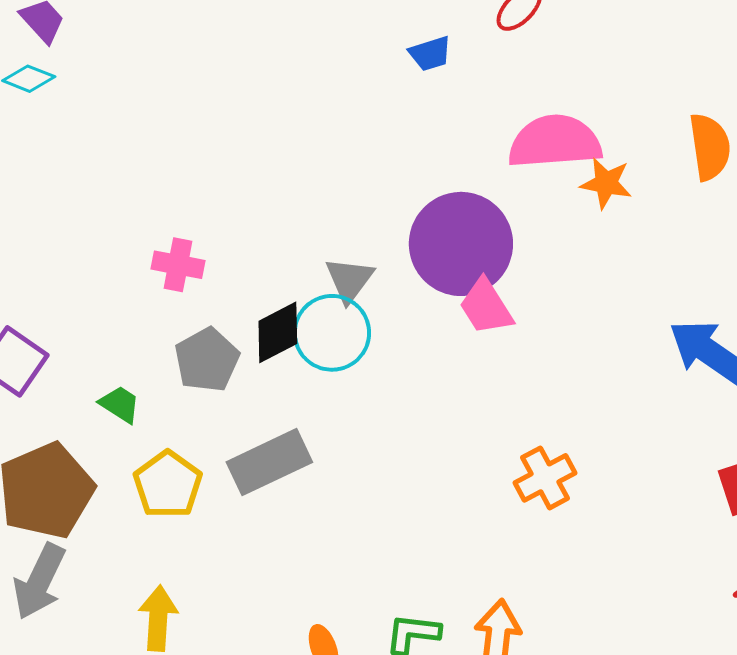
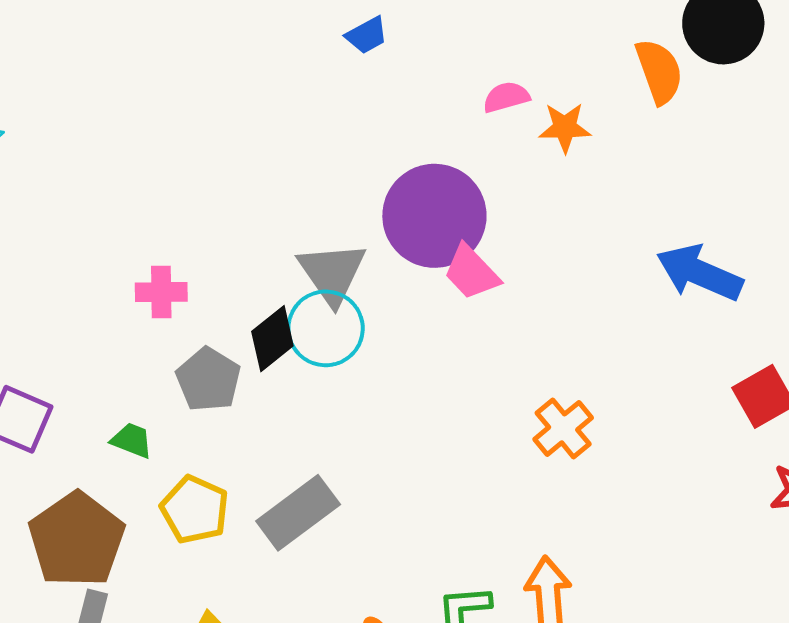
pink semicircle: (555, 142) -> (506, 97), size x0.5
gray triangle: (349, 280) -> (332, 273), size x1.4
gray rectangle: (269, 462) -> (298, 513), moved

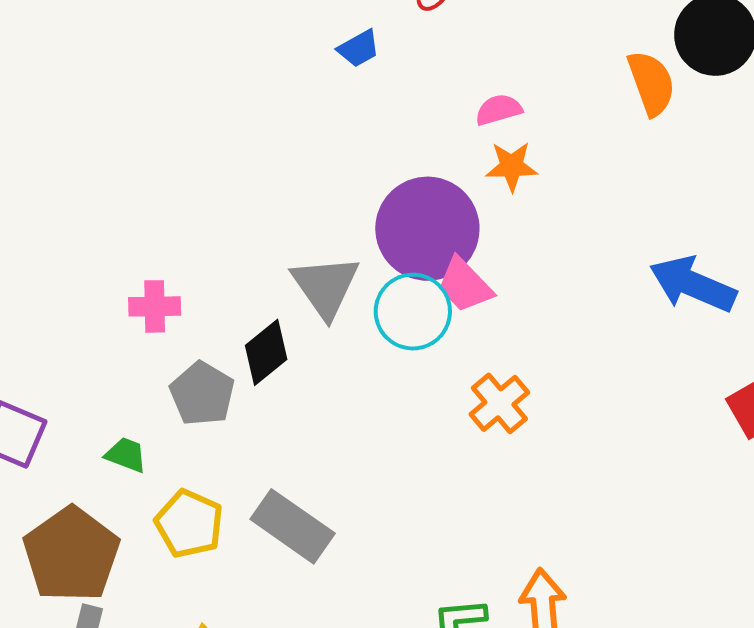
orange star: (565, 128) -> (512, 166), moved
cyan circle: (326, 328) -> (413, 312), moved
orange cross: (563, 428) -> (499, 403), moved
gray rectangle: (298, 513) -> (293, 526), turned 72

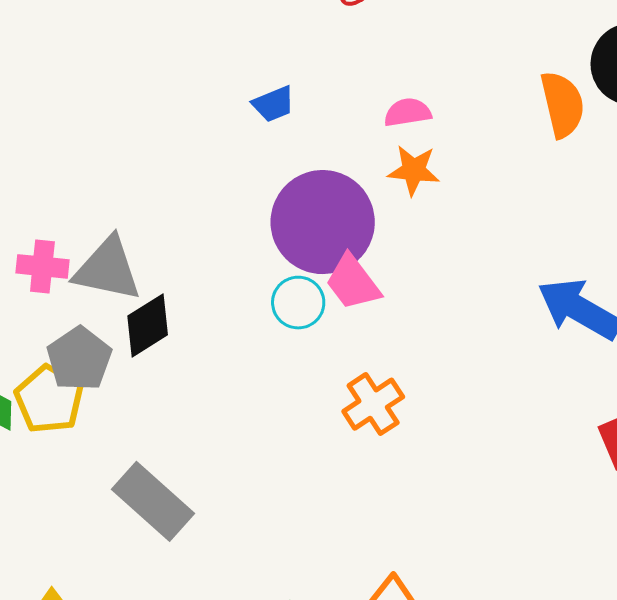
blue trapezoid: (359, 49) -> (273, 104), moved
gray triangle: (325, 286) -> (108, 269), moved, turned -50
cyan circle: (413, 312) -> (298, 303), size x0.7
yellow pentagon: (189, 524) -> (49, 399), moved

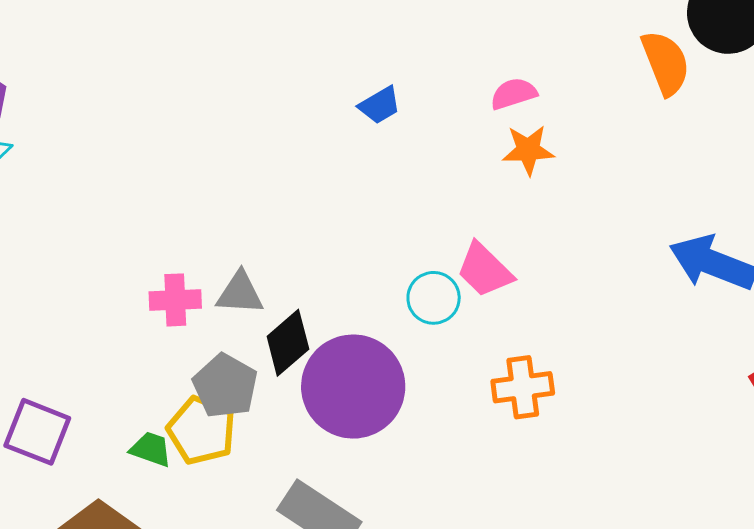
purple circle: (323, 222) -> (353, 387), moved
gray triangle: (108, 269) -> (240, 293), size x0.7
orange cross: (373, 404) -> (523, 387), turned 34

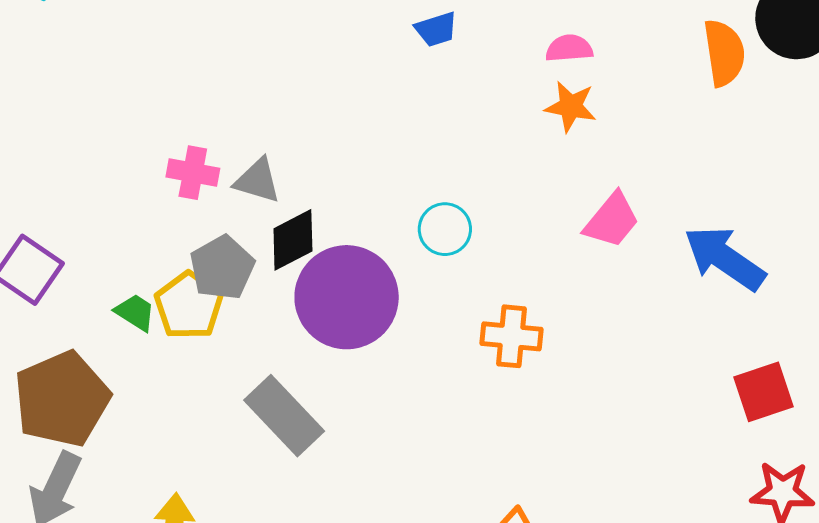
pink trapezoid: (485, 270) -> (612, 220), moved, turned -108

